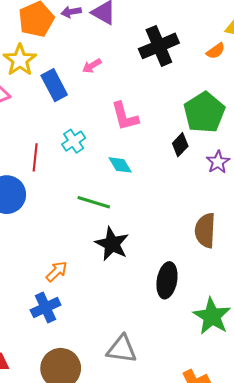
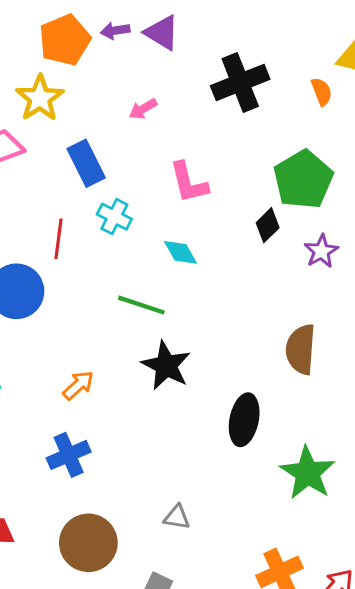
orange semicircle: (216, 51) -> (322, 92), turned -78
blue rectangle: (54, 85) -> (86, 163), moved
cyan cross: (74, 141) -> (114, 217), turned -30
orange arrow: (57, 271) -> (78, 385), moved
gray triangle: (122, 349) -> (177, 517), size x0.6

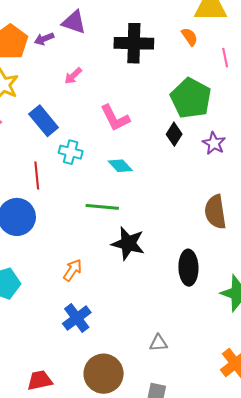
purple arrow: (115, 31) -> (44, 39), moved
black cross: (240, 82) -> (134, 43), turned 36

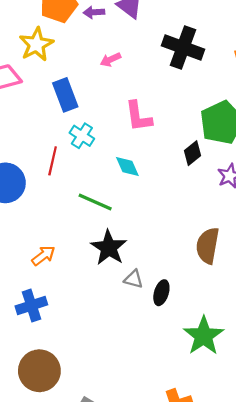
red line: (37, 175) -> (53, 161), moved
black ellipse: (188, 268) -> (161, 293), size x0.7
gray triangle: (159, 343) -> (134, 279), moved

